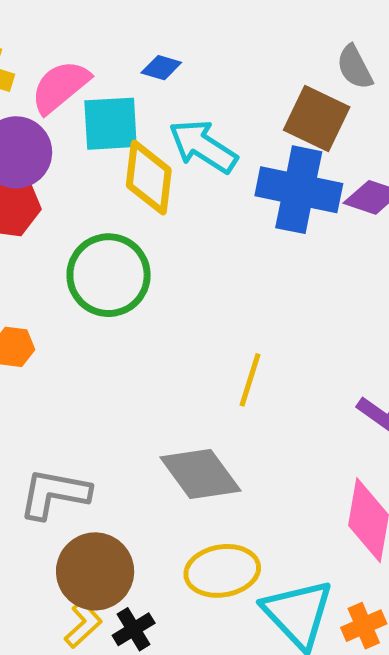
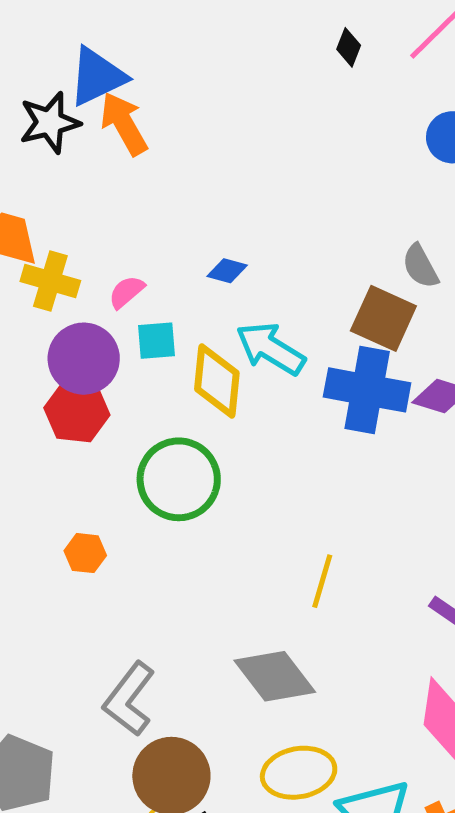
pink semicircle: (60, 87) -> (126, 292), size x0.6
cyan square: (111, 124) -> (156, 341), moved, size x0.7
gray L-shape: (54, 494) -> (129, 699), turned -62

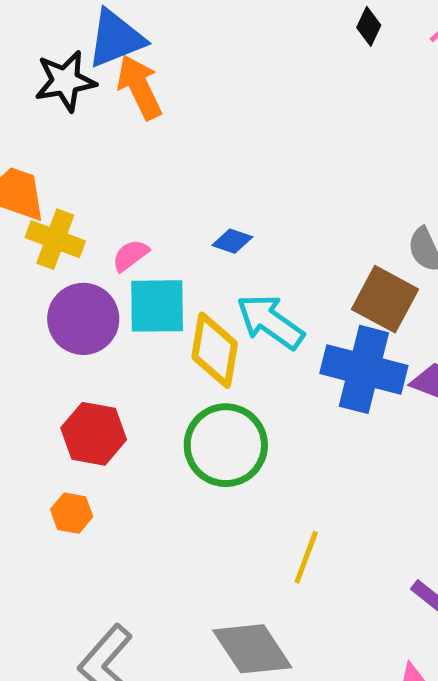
cyan square: (156, 341) -> (157, 306), size x1.5
red hexagon: (77, 411) -> (94, 434), moved
green circle: (179, 479) -> (226, 445), moved

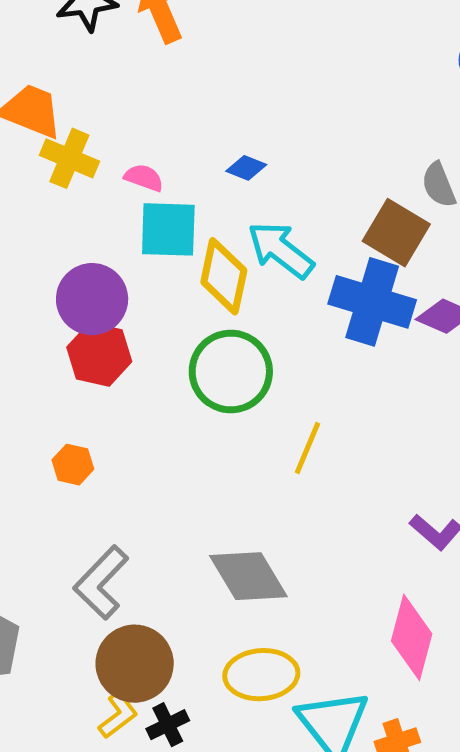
pink semicircle: (130, 255) -> (144, 178), turned 54
purple circle: (83, 319) -> (92, 299), moved
orange hexagon: (72, 513) -> (73, 465), moved
yellow line: (306, 557) -> (307, 448), moved

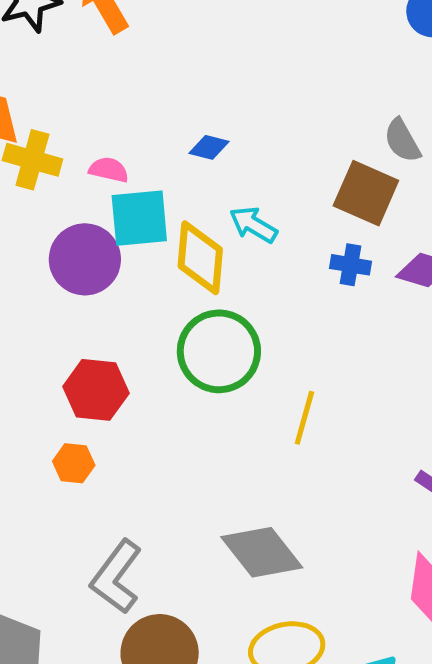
cyan arrow: (281, 250) -> (253, 225), size x0.7
purple circle: (92, 299) -> (85, 259), moved
blue cross: (372, 302) -> (351, 265), size x0.5
red hexagon: (99, 354) -> (96, 390), moved

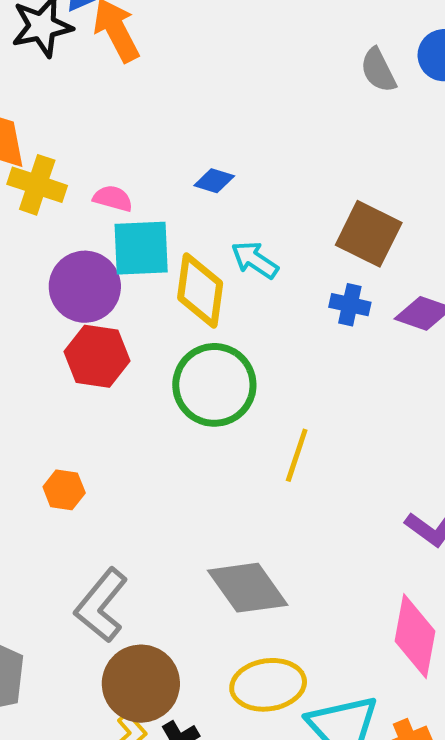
gray semicircle: (402, 141) -> (378, 70), moved
red hexagon: (96, 390) -> (97, 356), moved

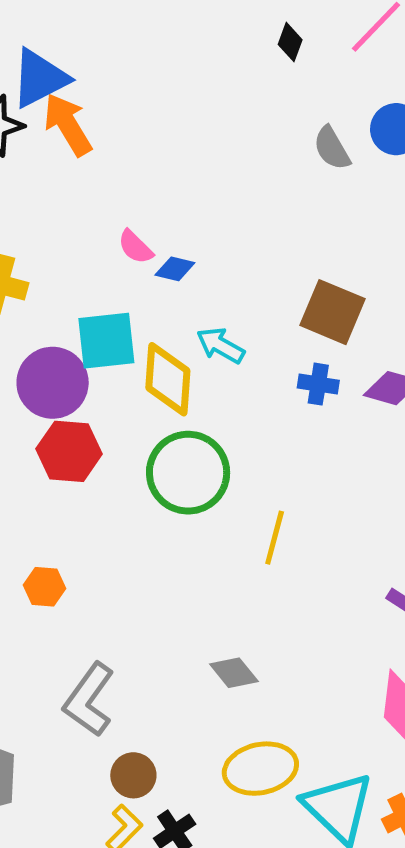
pink semicircle: (113, 198) -> (135, 247), moved, turned -147
gray diamond: (248, 588) -> (234, 673), size x0.6
brown circle: (141, 684) -> (133, 775), size x0.6

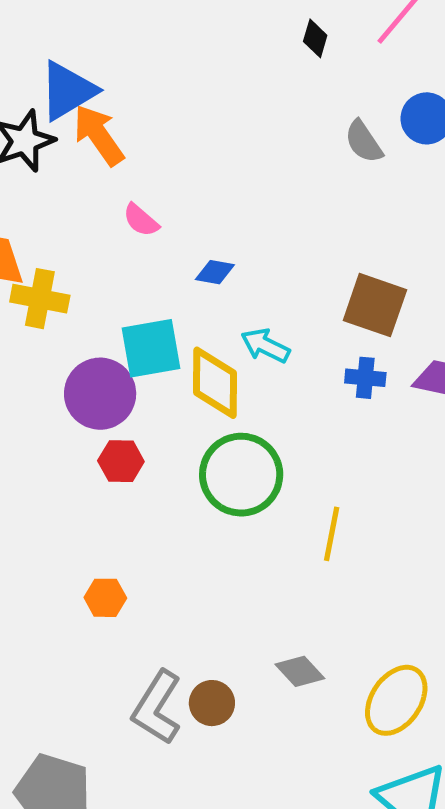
pink semicircle: (135, 247) -> (141, 220), moved
red hexagon: (69, 451) -> (121, 461), size x0.7
yellow ellipse: (260, 769) -> (396, 700), moved, turned -40
brown circle: (133, 775) -> (212, 703), moved

